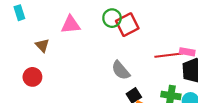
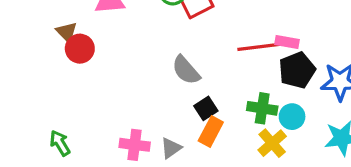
red circle: (32, 77) -> (80, 49), moved

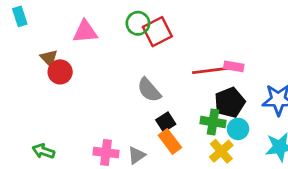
black pentagon: (297, 70) -> (230, 103), moved
orange rectangle: (211, 132) -> (170, 141), turned -65
green arrow: (60, 143) -> (43, 151), turned -40

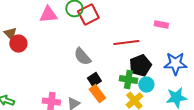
pink triangle: (85, 32) -> (48, 15), moved
pink rectangle: (234, 66) -> (161, 25), moved

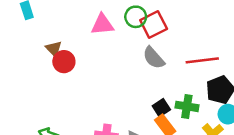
gray semicircle: (82, 57) -> (154, 58), moved
green cross: (128, 80) -> (187, 106), moved

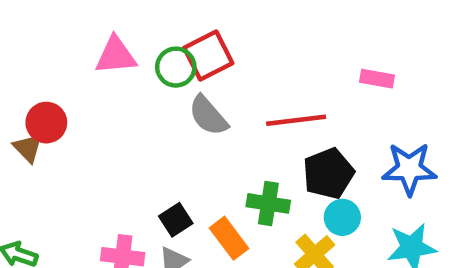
green circle: (136, 17) -> (176, 67), moved
brown triangle: (54, 49) -> (28, 148), moved
black square: (161, 108) -> (176, 220), moved

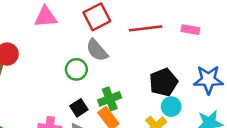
green circle: (176, 67) -> (76, 69), moved
red line: (296, 120) -> (146, 28), moved
green cross: (268, 203) -> (110, 99), moved, turned -30

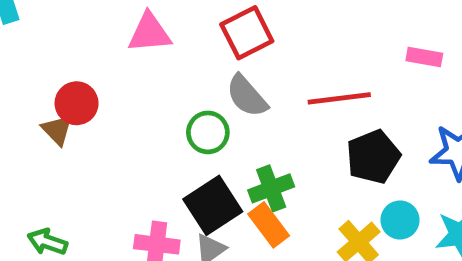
red line: (146, 28) -> (339, 98), moved
cyan circle: (171, 107) -> (400, 220), moved
black square: (79, 108) -> (213, 205), size x1.6

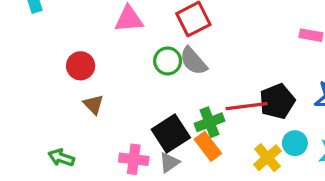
red line: (339, 98) -> (247, 106), moved
brown triangle: (57, 130) -> (93, 104), moved
green circle: (208, 132) -> (168, 61), moved

